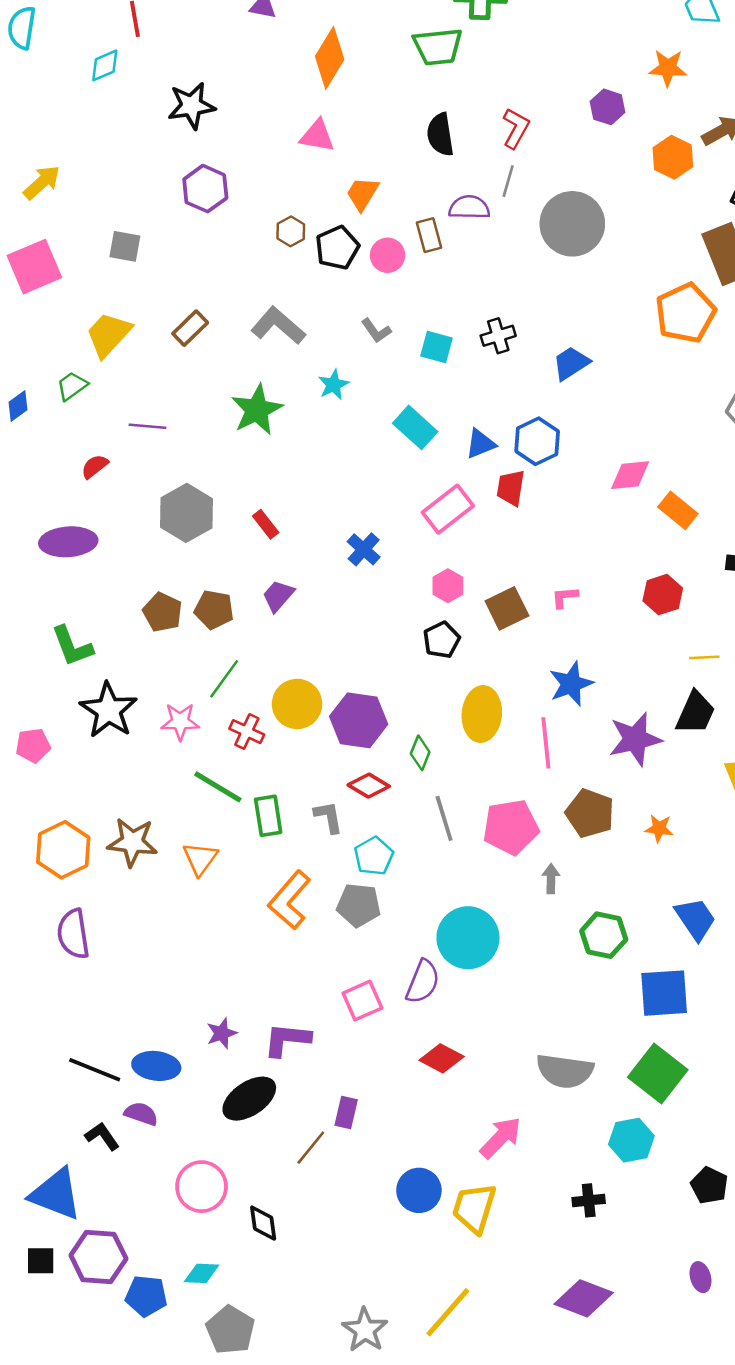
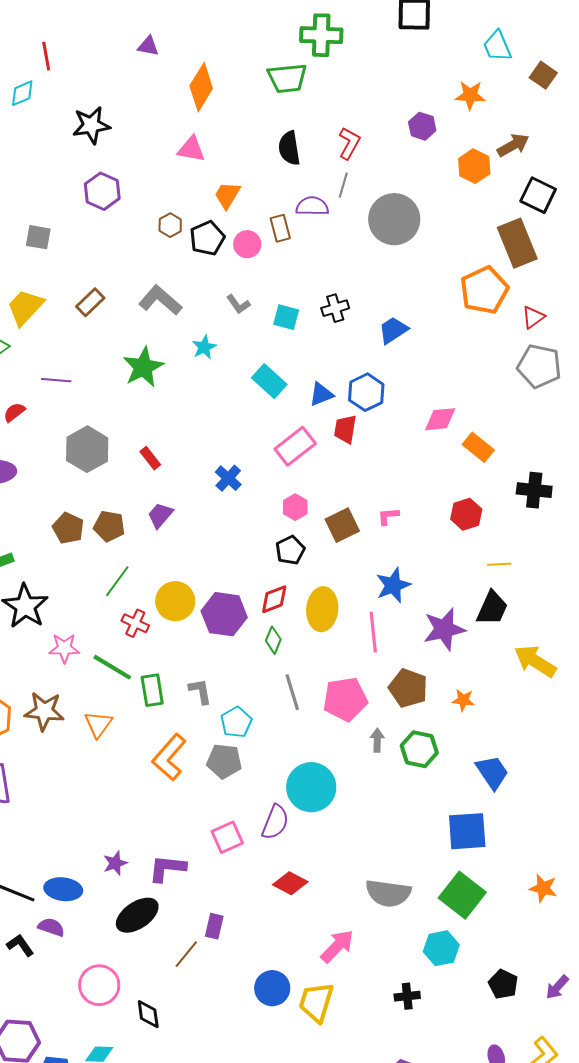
pink star: (180, 722) -> (64, 648), moved
red diamond: (369, 786) -> (274, 599), moved, turned -52
green hexagon: (604, 935) -> (419, 749), moved

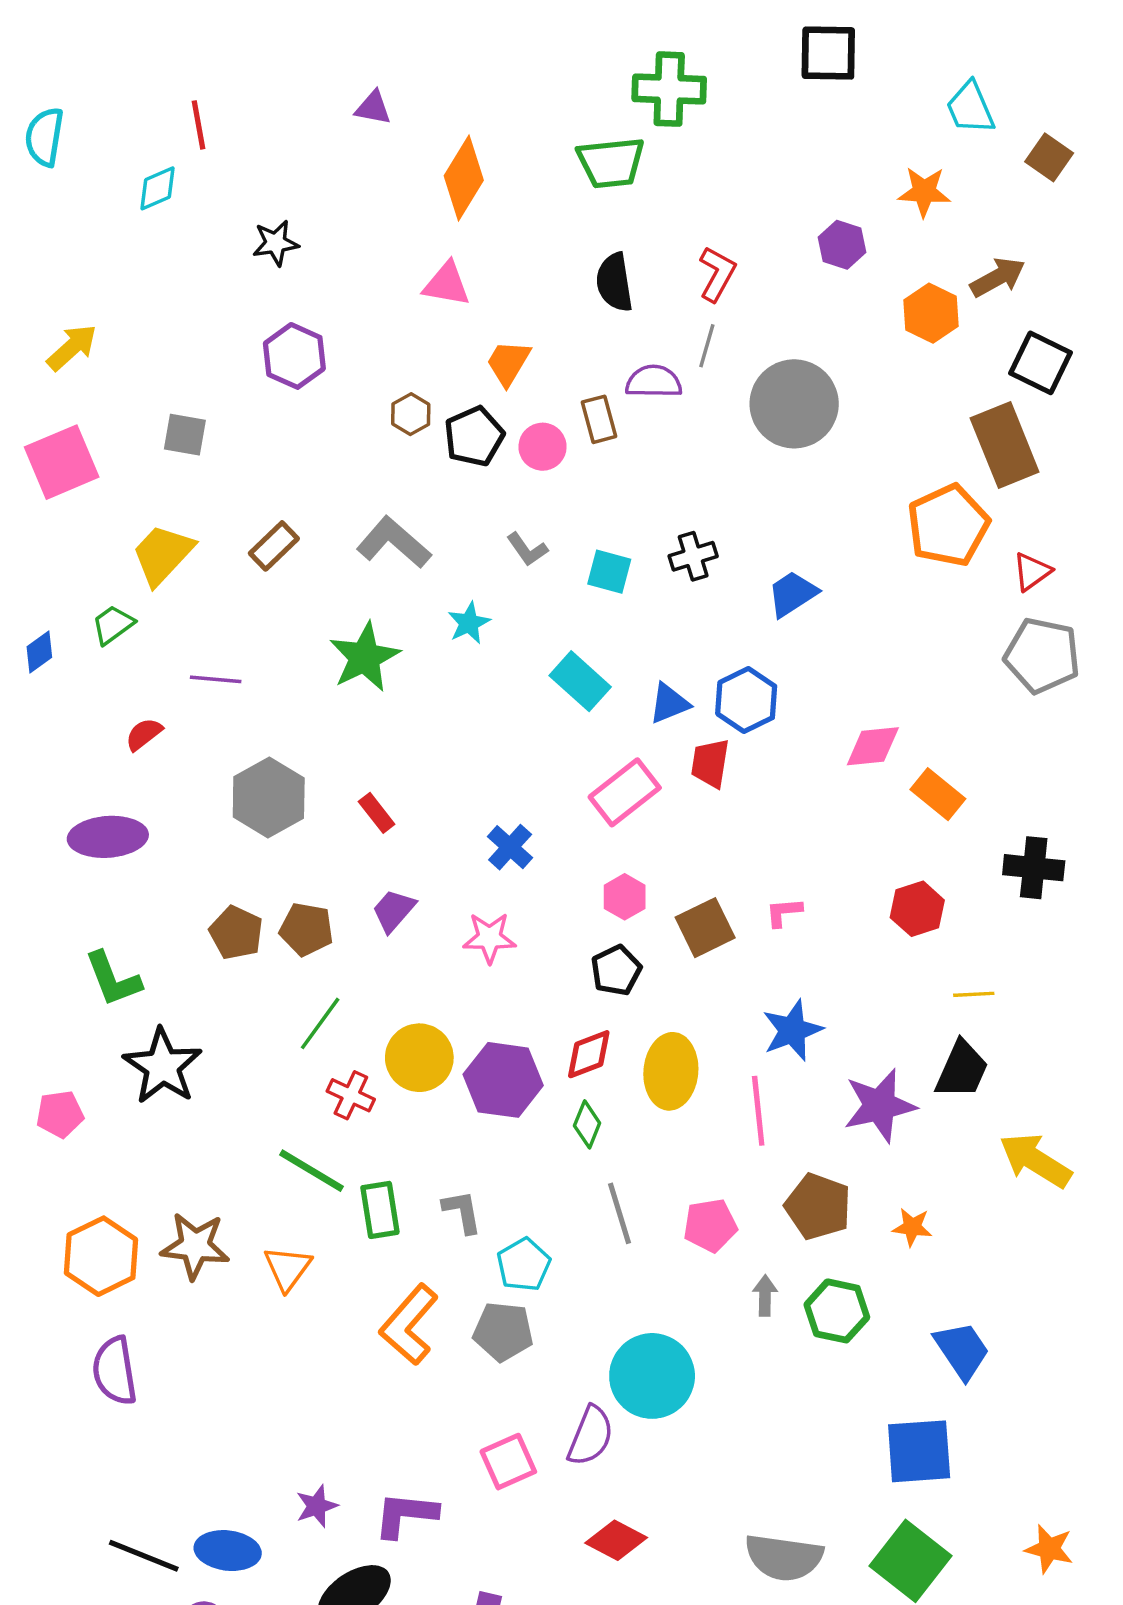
black star: (91, 125) -> (276, 243), size x0.7
pink star: (64, 648) -> (489, 938), moved
pink pentagon: (345, 699) -> (710, 1225), size x0.7

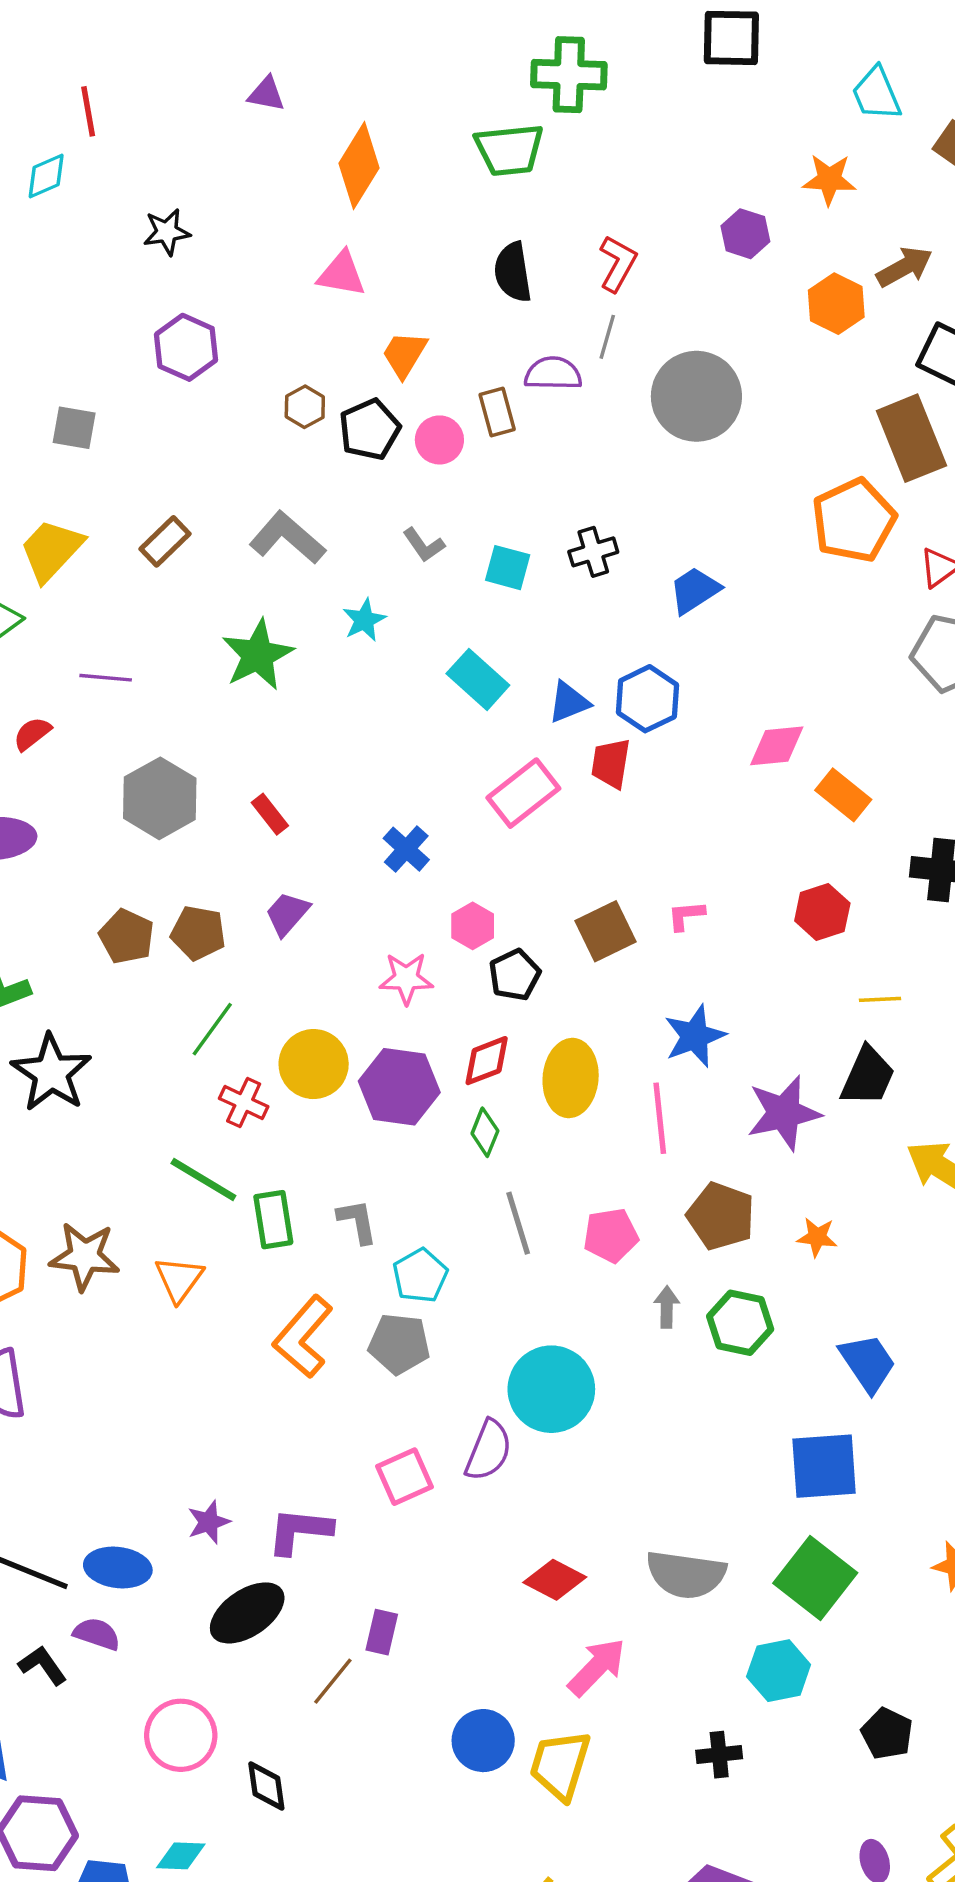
pink hexagon: (625, 897) -> (473, 926), moved
pink star: (489, 938) -> (406, 978), moved
red diamond: (616, 1540) -> (555, 1580), moved

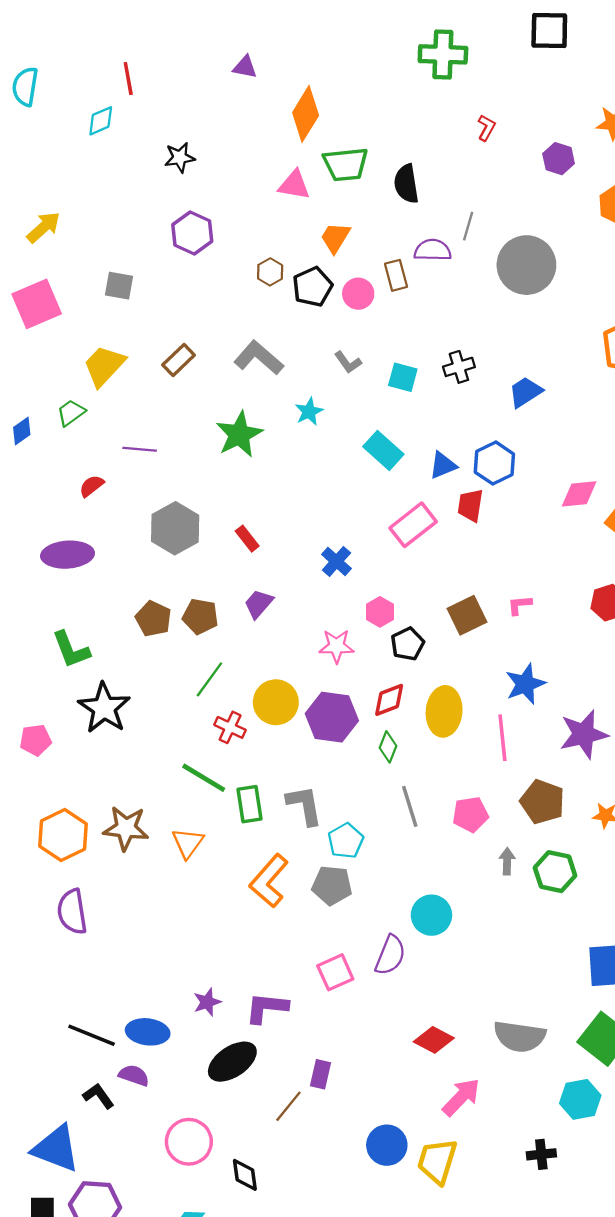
green trapezoid: (509, 150) -> (346, 164), moved
red L-shape: (618, 263) -> (486, 128), moved, size x0.7
gray L-shape: (357, 1221) -> (304, 805), size x1.4
cyan circle: (551, 1389) -> (431, 915), size x0.7

